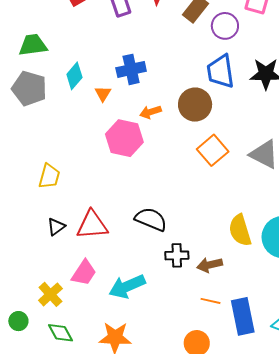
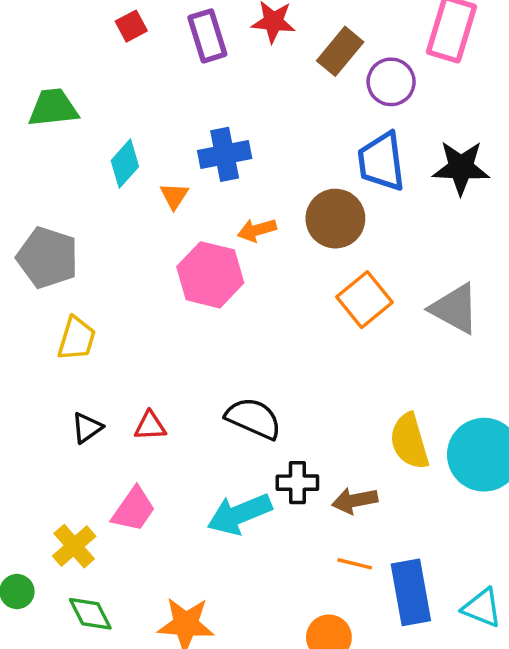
gray pentagon: (29, 88) -> (48, 258), moved
red triangle: (92, 225) -> (150, 426), size x0.6
cyan arrow: (127, 286) -> (239, 514), moved

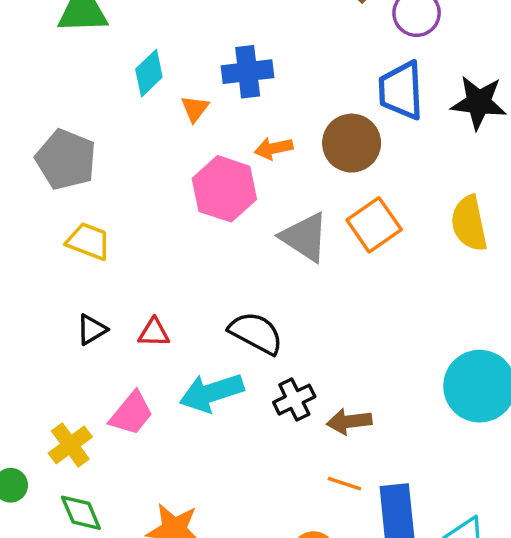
gray triangle: (455, 309) -> (305, 237), moved
yellow trapezoid: (77, 339) -> (88, 241), turned -90
yellow semicircle: (409, 441) -> (469, 223), moved
black cross: (297, 483) -> (294, 400), turned -30
cyan arrow: (239, 514) -> (211, 393), moved

